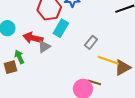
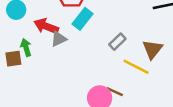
brown triangle: (123, 67) -> (152, 49), moved, turned -30

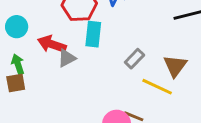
cyan rectangle: (82, 19) -> (93, 34), turned -30
green arrow: (26, 47) -> (18, 64), moved

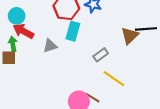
red arrow: (52, 44) -> (23, 31), moved
brown triangle: (175, 66) -> (130, 36), moved

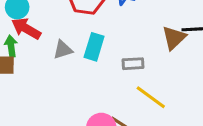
cyan rectangle: (73, 31) -> (94, 47), moved
gray rectangle: (101, 55) -> (133, 64), turned 32

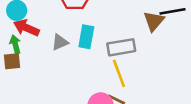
gray rectangle: (133, 64) -> (121, 47), size x1.5
yellow line: (151, 97) -> (119, 73), moved, turned 40

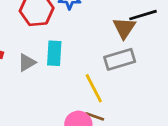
gray rectangle: (121, 47) -> (120, 59), moved

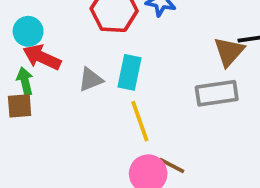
yellow line: (94, 88) -> (140, 121), moved

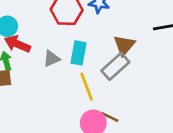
brown triangle: (229, 52) -> (124, 45), moved
gray rectangle: (217, 93) -> (115, 66), moved, turned -32

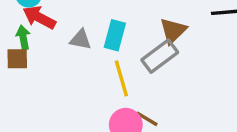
gray triangle: (52, 59) -> (81, 39), turned 30

